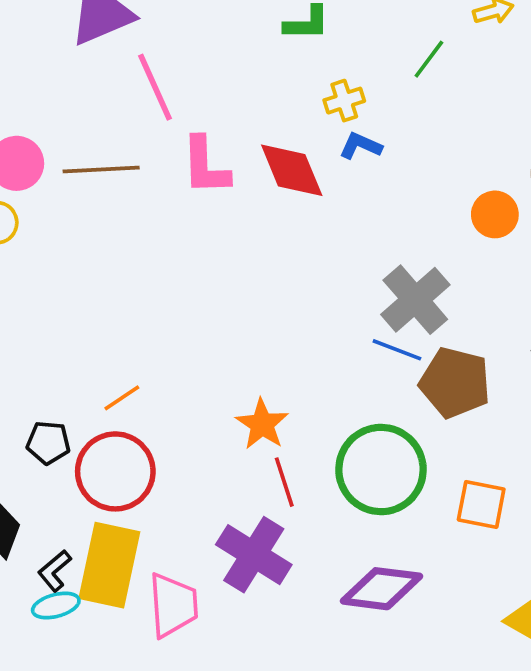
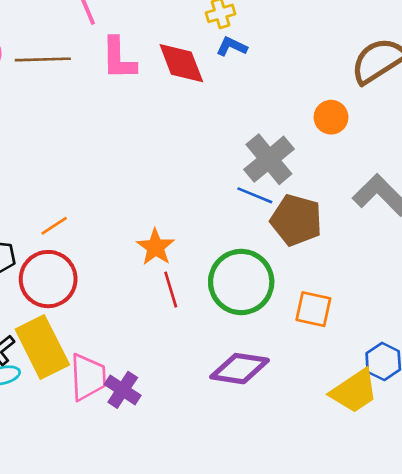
orange circle: (495, 214) -> (331, 117), moved
purple cross: (254, 555) -> (123, 390), moved, size x0.7
yellow rectangle: (109, 565) -> (42, 347), turned -40

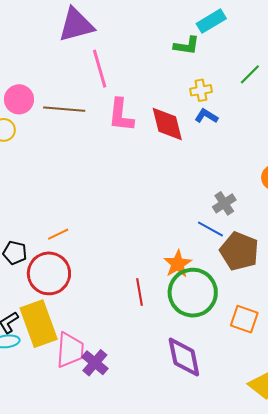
gray cross: (269, 159) -> (224, 203), size x0.6
orange star: (156, 247) -> (178, 264), moved
purple diamond: (240, 369) -> (184, 357), turned 63

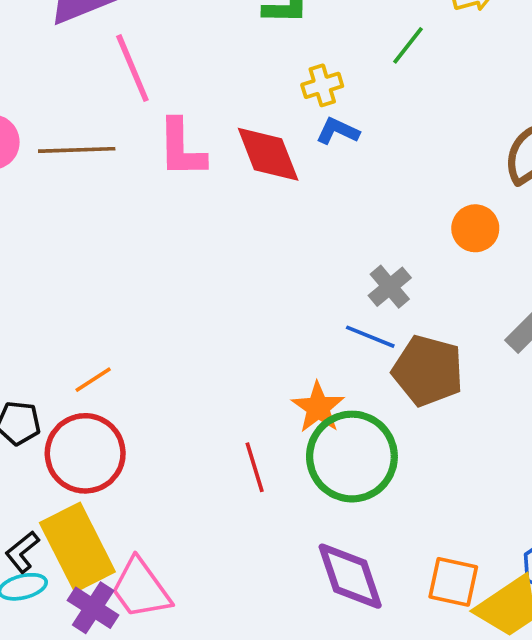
orange square: (244, 319) -> (453, 582), moved
pink trapezoid: (70, 350) -> (141, 589), turned 147
purple cross: (95, 363) -> (93, 608), moved

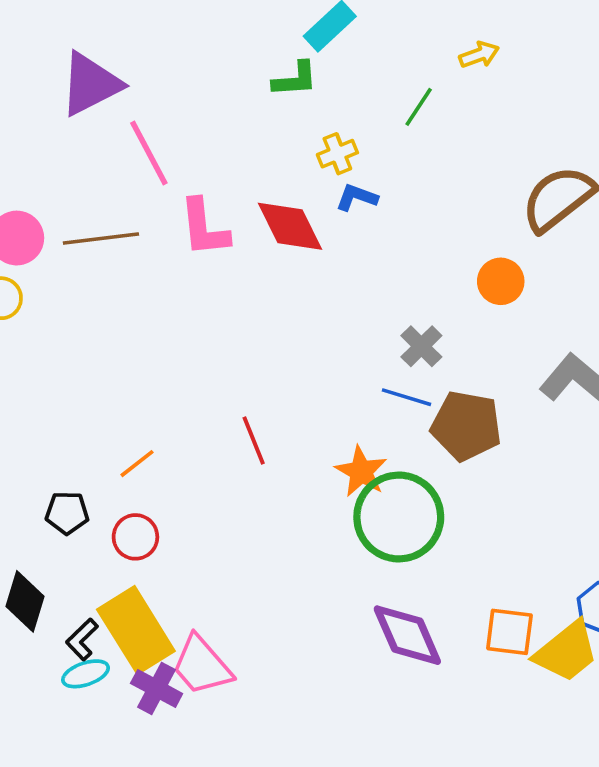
red circle: (85, 453) -> (135, 537), size x0.6
red line: (255, 467) -> (254, 440), moved

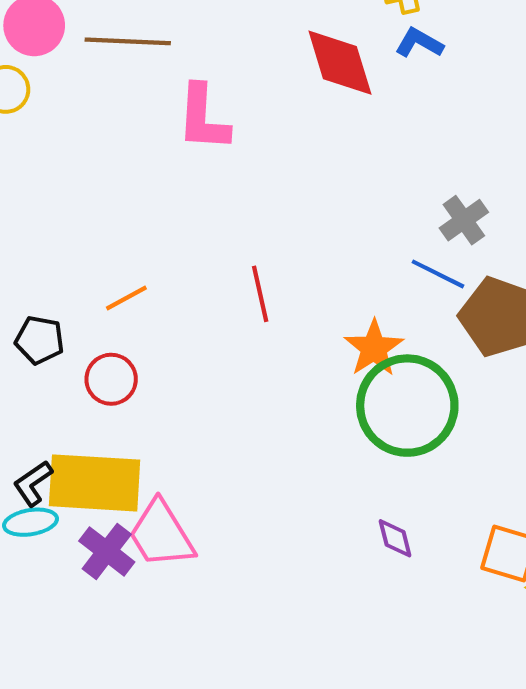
pink L-shape: (204, 228) -> (203, 118), moved
yellow rectangle: (136, 630) -> (95, 483), turned -64
purple diamond: (407, 635) -> (395, 538), size x0.5

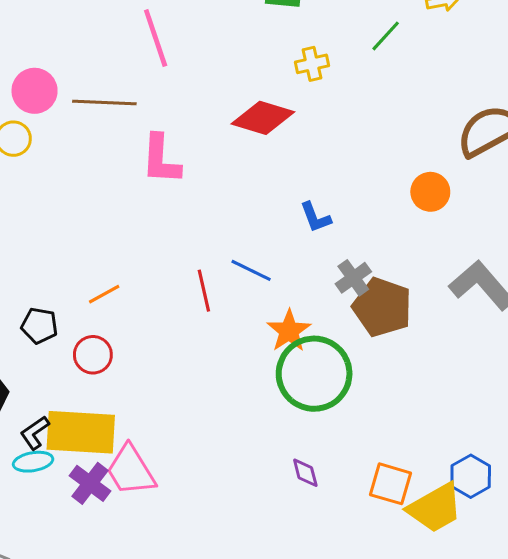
blue L-shape: (419, 43) -> (315, 217), moved, turned -140
red diamond: (340, 63) -> (263, 118), turned -56
gray cross: (464, 220) -> (353, 278), moved
blue line: (438, 274) -> (251, 270), moved

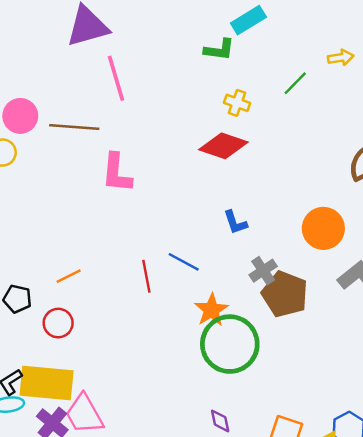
yellow cross: (312, 64) -> (237, 103), turned 30
red diamond: (263, 118) -> (223, 146), moved
orange circle: (430, 192) -> (323, 228), moved, size x1.4

